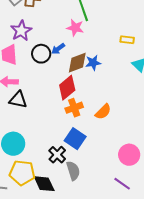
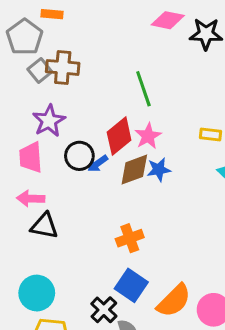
pink star: (75, 28) -> (148, 136), moved, turned 30
blue arrow: (58, 49) -> (98, 163), moved
red diamond: (67, 88) -> (119, 136), moved
orange semicircle: (103, 112) -> (174, 301), moved, size x1.4

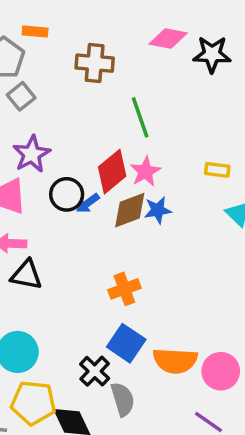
brown cross: (63, 67) -> (95, 63), moved
orange semicircle: (174, 301) -> (175, 361), turned 48

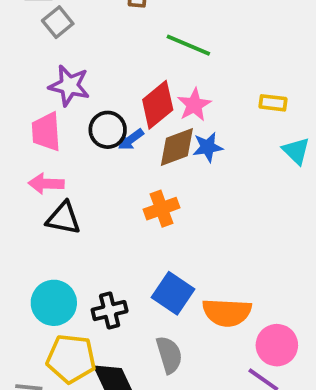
green line: (140, 117) -> (188, 45), turned -48
purple star: (32, 154) -> (69, 86), turned -30
orange cross: (124, 289) -> (161, 209), moved
black cross: (95, 371) -> (110, 311), moved, turned 32
pink circle: (221, 371) -> (277, 345), moved

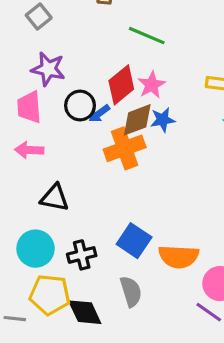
orange cross: (161, 209) -> (125, 148), moved, size x1.4
black triangle: (63, 218) -> (55, 198), moved

